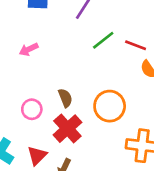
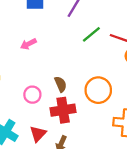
red cross: (67, 129) -> (63, 110), turned 35

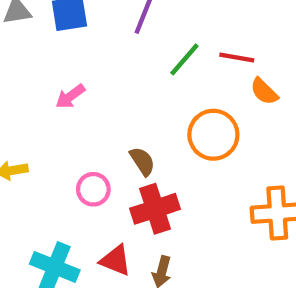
orange circle: (98, 90) -> (213, 135), moved
red triangle: (38, 134) -> (116, 260), turned -42

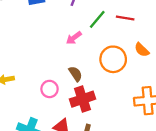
orange semicircle: (264, 91) -> (142, 50), moved
pink arrow: (70, 96) -> (74, 38), moved

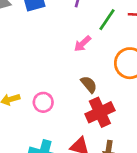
pink circle: (49, 89) -> (43, 102), moved

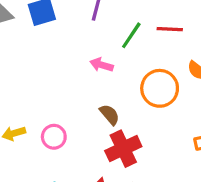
pink arrow: (82, 44) -> (101, 65), turned 60

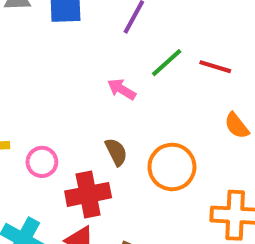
orange circle: (160, 88) -> (172, 167), moved
red cross: (123, 149) -> (88, 194), moved

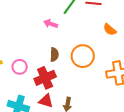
brown semicircle: (116, 152) -> (54, 55), turned 40

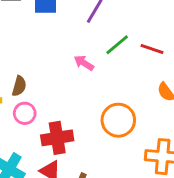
brown semicircle: (54, 55) -> (19, 86), moved

